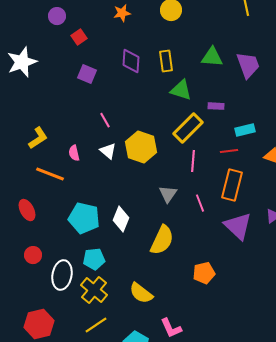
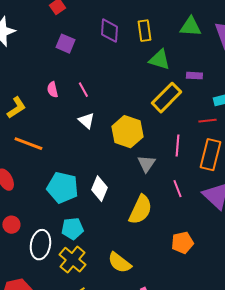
yellow hexagon: (141, 147) -> (127, 132), moved
pink semicircle: (74, 153) -> (52, 90), moved
pink line: (193, 161) -> (177, 146), moved
pink line: (200, 203) -> (177, 189), moved

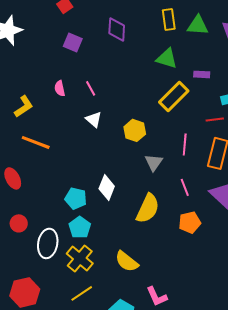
yellow rectangle: (144, 31) -> (169, 19), moved
yellow hexagon: (127, 132) -> (135, 130), size x0.7
cyan pentagon: (62, 188) -> (76, 198), moved, size x0.7
cyan pentagon: (72, 229) -> (80, 227), turned -30
orange pentagon: (182, 243) -> (190, 222), moved

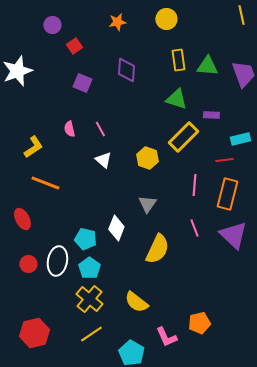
yellow hexagon: (135, 130) -> (147, 158), moved
gray triangle: (154, 162) -> (147, 204), moved
orange pentagon: (190, 222) -> (199, 323), moved
white ellipse: (48, 243) -> (57, 261), moved

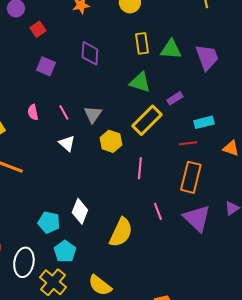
purple rectangle: (211, 115) -> (175, 98), turned -35
pink line: (194, 185) -> (140, 168), moved
gray triangle: (147, 204) -> (93, 114), moved
white ellipse: (57, 261) -> (24, 262), moved
cyan pentagon: (89, 268) -> (65, 251), moved

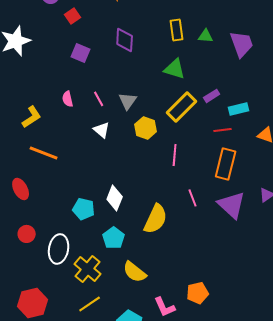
green triangle: (171, 49) -> (206, 36), size x0.7
purple rectangle: (175, 98) -> (212, 96), moved
cyan pentagon: (65, 251) -> (114, 238), moved

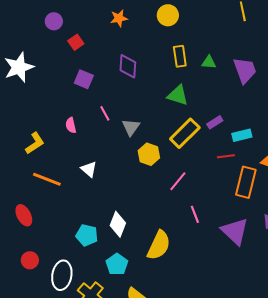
pink line: (99, 99) -> (105, 113), moved
white triangle: (102, 130) -> (89, 169), moved
pink line: (175, 155) -> (178, 181), turned 35
orange rectangle: (226, 164) -> (246, 182), moved
pink line: (193, 198) -> (195, 214), moved

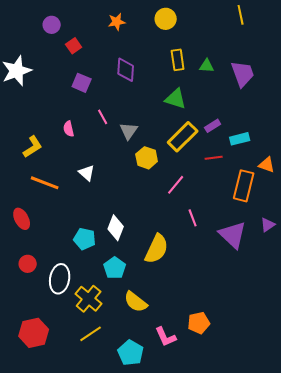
red line: (226, 156) -> (214, 158), moved

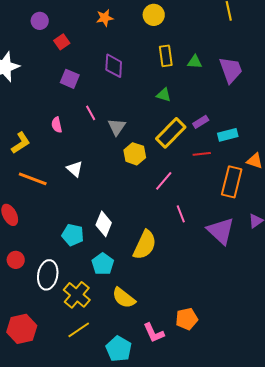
green triangle: (176, 99) -> (164, 95), size x0.7

